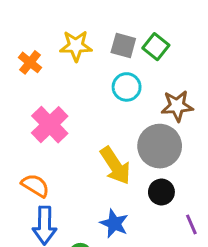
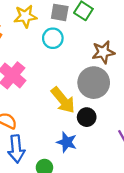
cyan circle: (127, 87) -> (53, 38), moved
black circle: (161, 192) -> (87, 117), moved

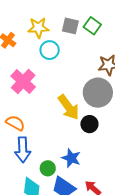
cyan circle: (53, 38) -> (50, 50), moved
blue star: (67, 142) -> (71, 158), moved

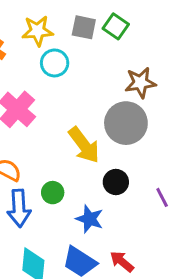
black circle: (89, 124) -> (116, 182), moved
green circle: (48, 168) -> (53, 193), moved

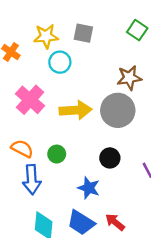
green square: (116, 26) -> (137, 30), moved
yellow arrow: (84, 145) -> (75, 110), moved, turned -56
green circle: (53, 193) -> (57, 154), moved

